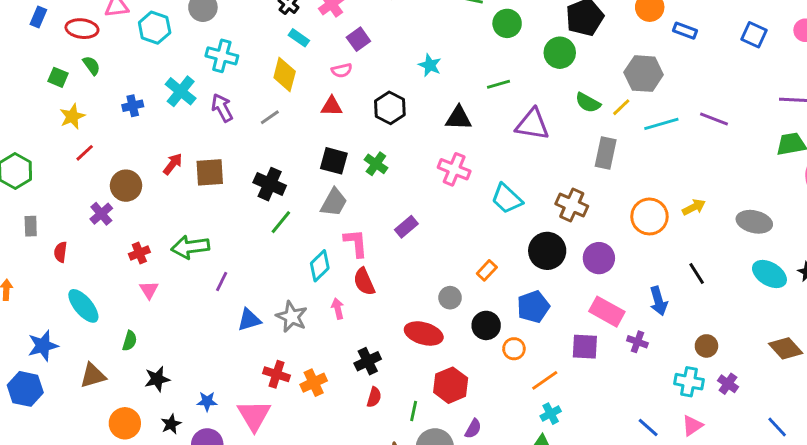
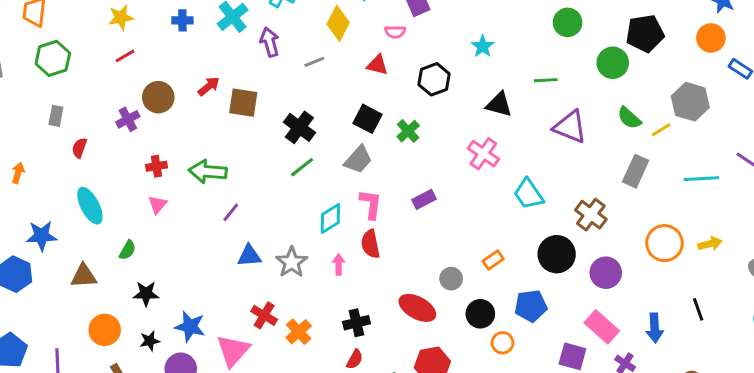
cyan line: (661, 124) -> (701, 179), moved
orange cross: (314, 383) -> (299, 332), turned -30
blue star: (207, 401) -> (190, 327), size x1.5

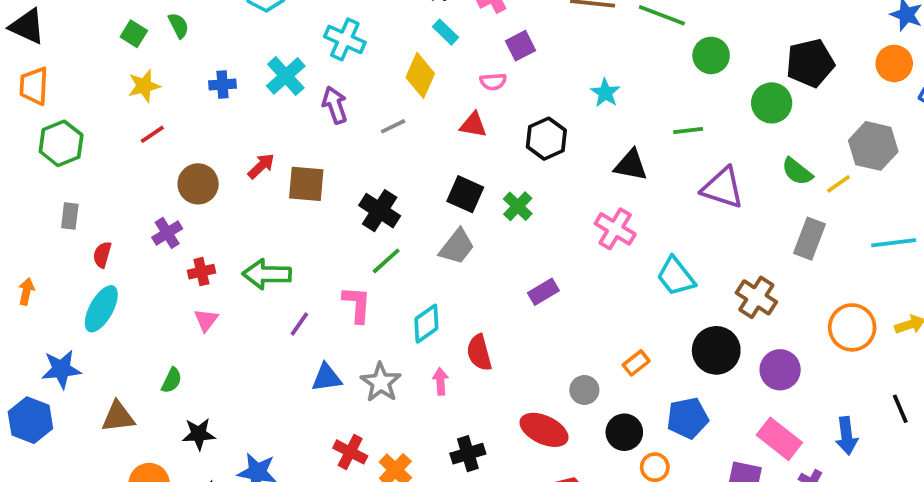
purple cross: (128, 119) -> (167, 233), moved
pink L-shape: (371, 204) -> (357, 304), moved
cyan ellipse: (90, 206) -> (101, 309), moved, turned 60

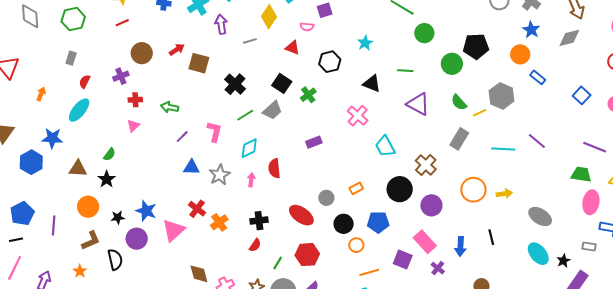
green line: (386, 261) -> (245, 115), moved
green arrow: (267, 274) -> (170, 107), size x0.7
black star: (199, 434) -> (107, 179), moved, turned 30

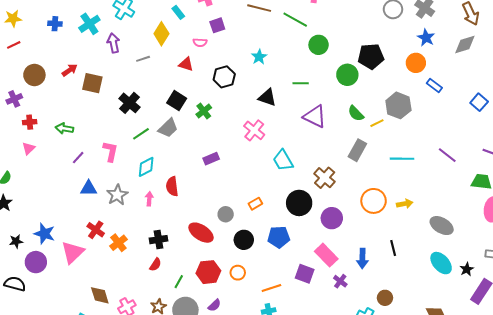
purple line: (537, 141) -> (447, 155), moved
orange circle: (356, 245) -> (238, 273), moved
black semicircle: (115, 260) -> (15, 284), turned -60

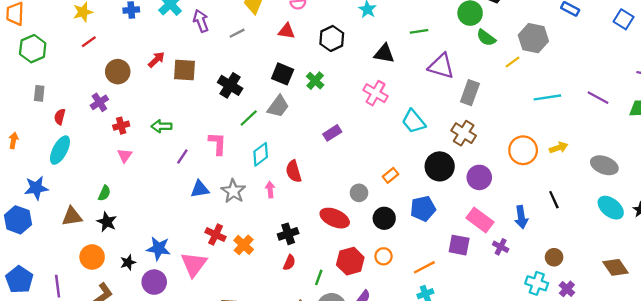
green semicircle: (356, 113) -> (486, 38), moved
gray rectangle: (357, 150) -> (470, 93), moved
purple line: (447, 155) -> (598, 98), moved

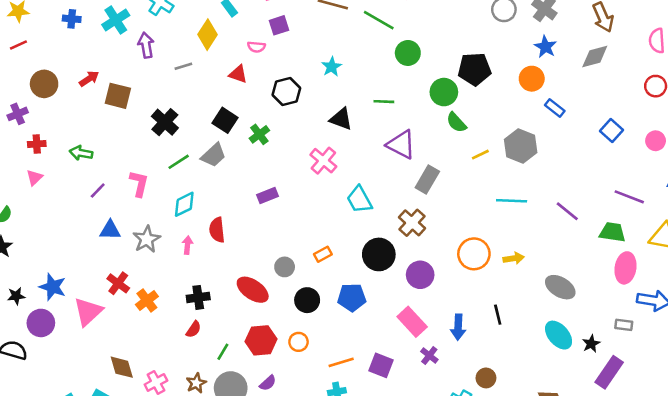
gray hexagon: (533, 38) -> (521, 146), moved
purple square: (459, 245) -> (381, 365), moved

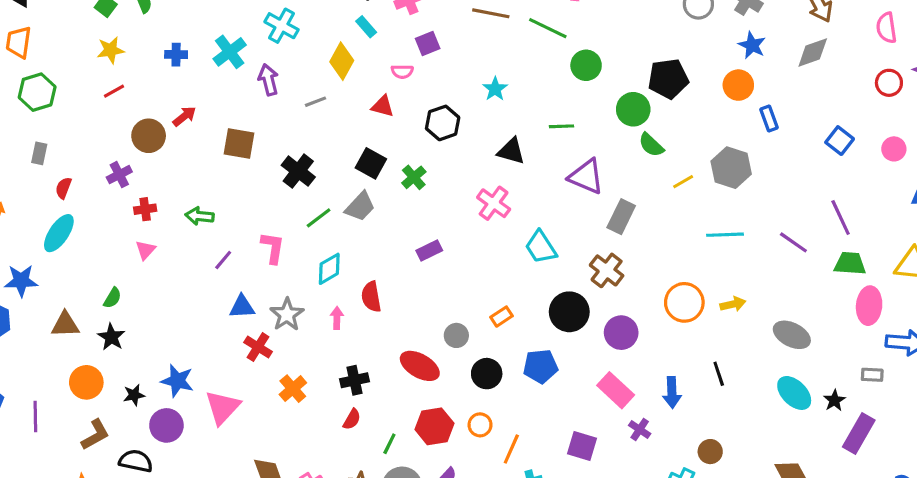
red arrow: (89, 79) -> (184, 116), moved
blue rectangle: (555, 108) -> (769, 118), turned 36
purple line: (629, 197) -> (841, 217), moved, turned 48
red cross: (118, 283) -> (258, 347), moved
orange line: (341, 362) -> (511, 449), moved, turned -45

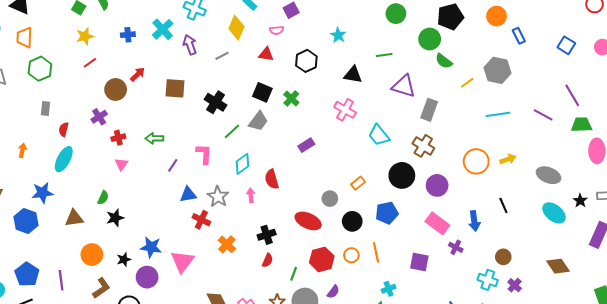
black star: (111, 337) -> (115, 218), moved, turned 30
black star: (834, 400) -> (580, 201), moved
orange line: (511, 449) -> (376, 252), moved, turned -30

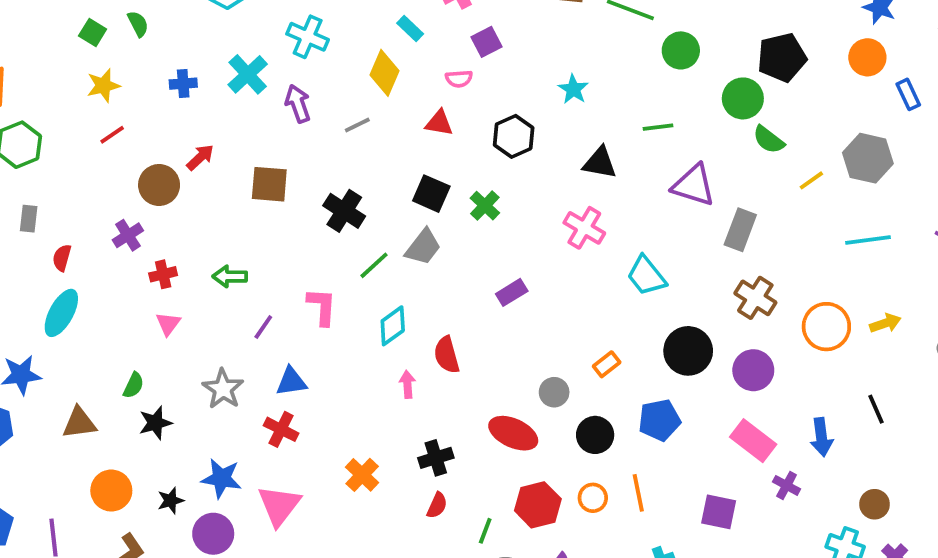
brown cross: (423, 146) -> (755, 298), moved
gray star: (218, 197) -> (223, 389), moved
red cross: (201, 220) -> (281, 429), moved

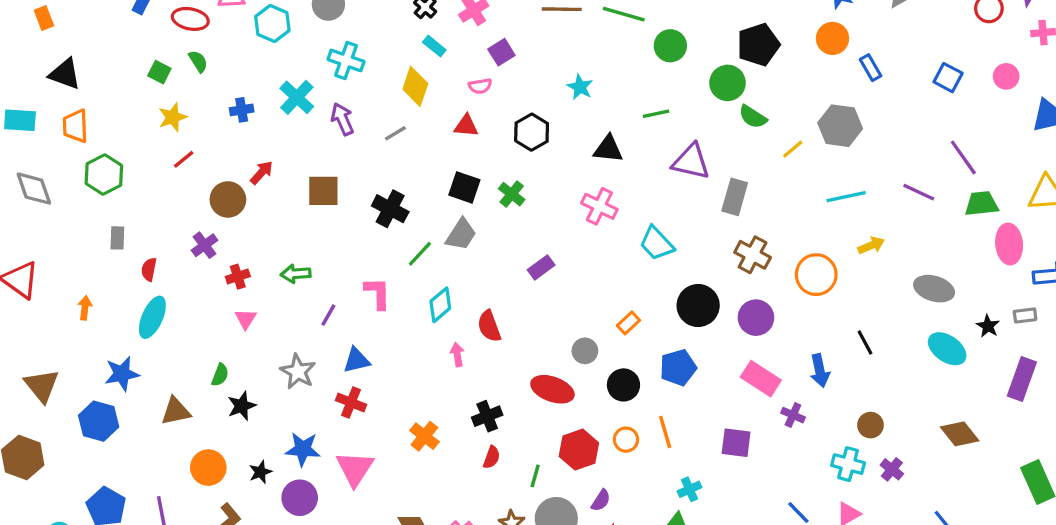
yellow arrow: (885, 323) -> (871, 245), moved

